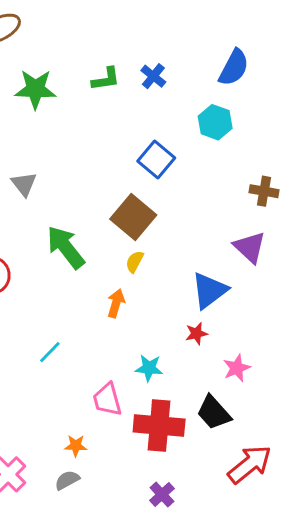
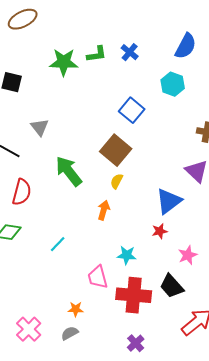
green star: (35, 89) -> (64, 62), moved

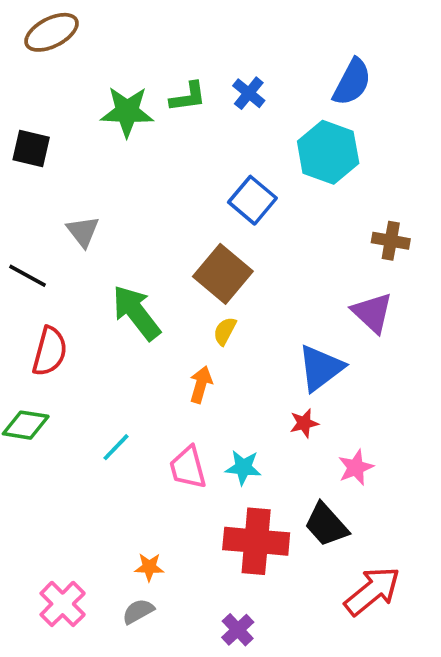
cyan hexagon: (173, 84) -> (328, 152), size x1.4
pink trapezoid: (98, 277) -> (188, 467), moved
purple cross: (136, 343) -> (238, 630), moved

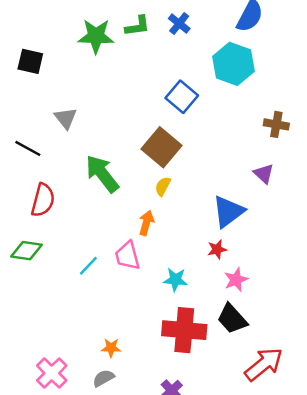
purple triangle: (372, 313) -> (264, 174), size x0.7
pink trapezoid: (188, 467) -> (127, 256), moved
pink star: (356, 467) -> (236, 280), moved

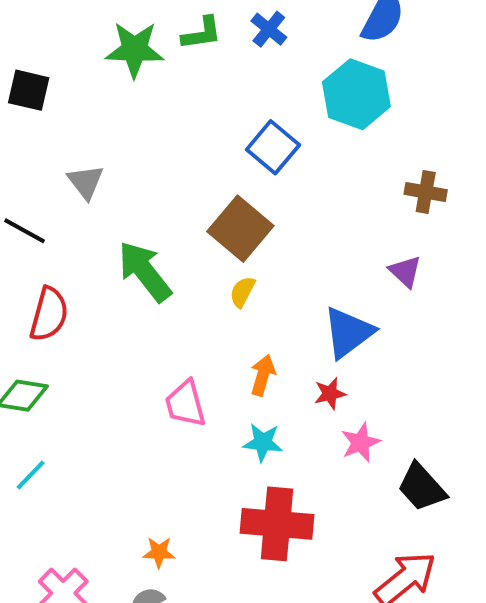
orange arrow: (146, 223) -> (263, 375), moved
cyan line: (88, 266) -> (31, 475), moved
black trapezoid: (232, 319) -> (422, 487), moved

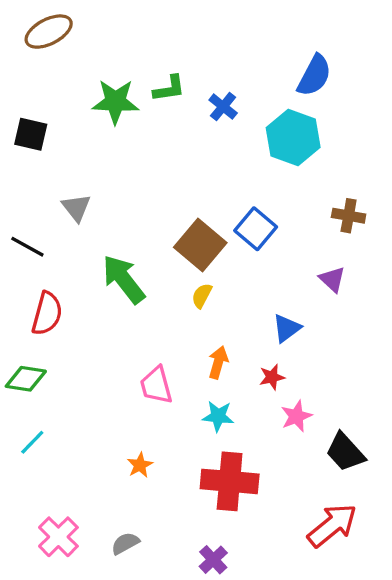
blue cross: (269, 29) -> (223, 107), moved
blue square: (273, 147) -> (256, 229), moved
blue triangle: (348, 332) -> (287, 328), size x0.7
orange star: (159, 552) -> (140, 465), moved, turned -30

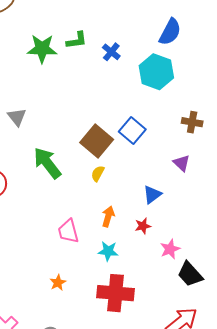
pink star: (296, 416) -> (170, 249), moved

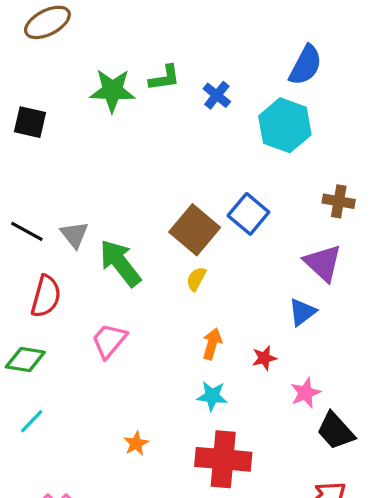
gray triangle: (17, 117) -> (74, 235), moved
purple triangle: (182, 163) -> (323, 263), size x1.5
blue triangle: (152, 194) -> (302, 312), moved
pink trapezoid: (68, 231) -> (109, 341), moved, turned 55

